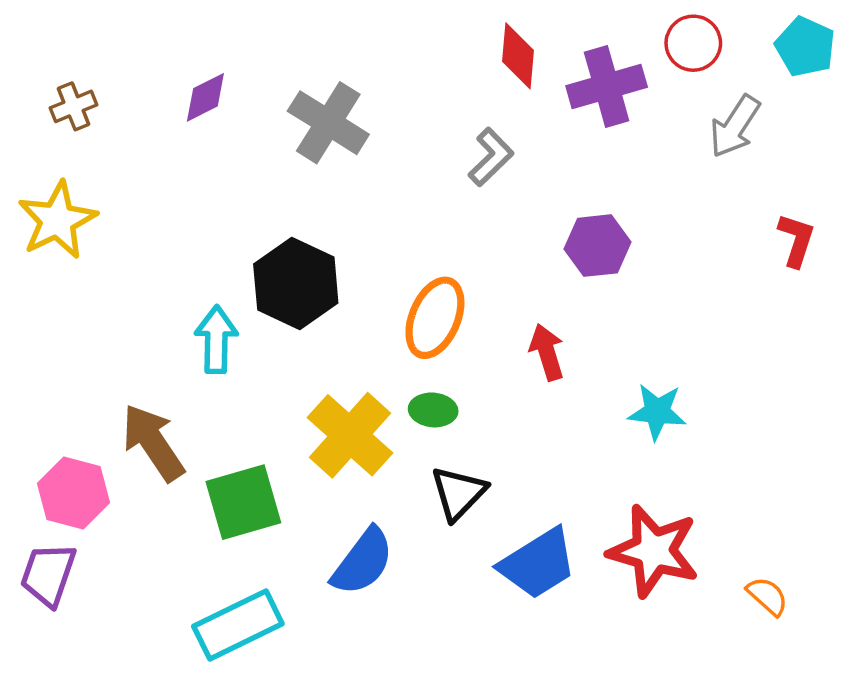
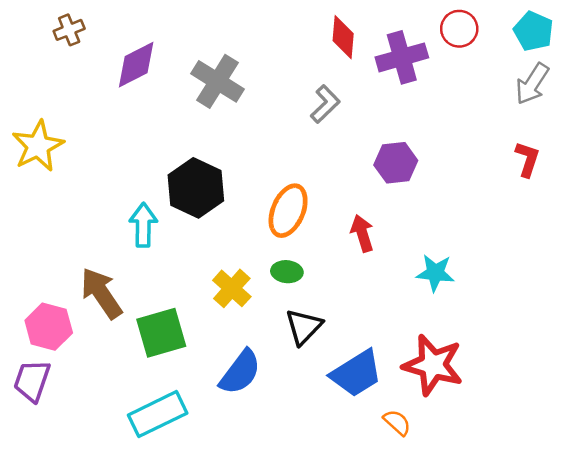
purple diamond: (205, 97) -> (136, 65), size x1.4
brown cross: (74, 106) -> (69, 30), moved
gray arrow: (735, 126) -> (532, 84), moved
yellow cross: (350, 435) -> (232, 288), size x0.7
orange semicircle: (767, 596) -> (397, 422), moved

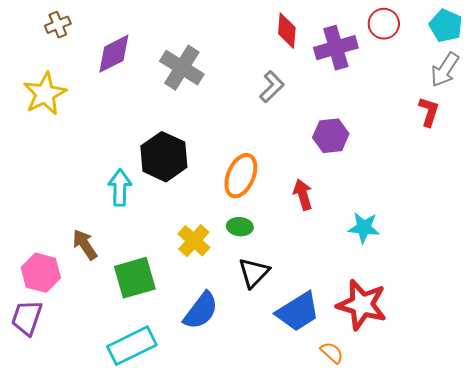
yellow star: (38, 146) -> (45, 94), moved
red L-shape: (527, 159) -> (429, 112), moved
brown arrow: (101, 293) -> (85, 245), size x0.7

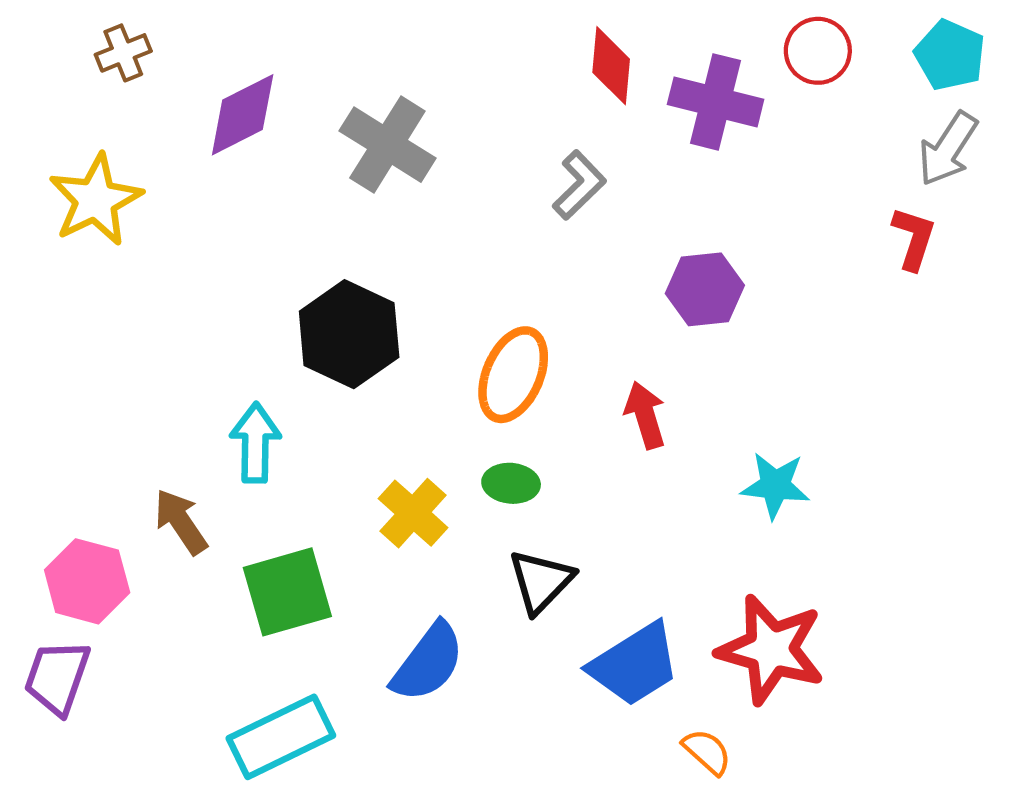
purple cross: (336, 48) -> (716, 102), turned 30
cyan arrow: (120, 188) -> (255, 443), moved

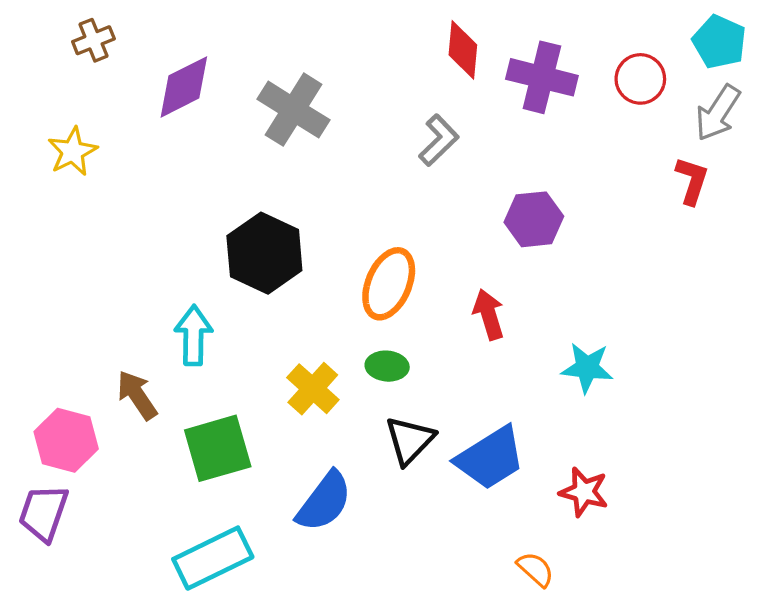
red circle: (818, 51) -> (640, 79), moved
yellow star: (96, 200) -> (73, 152), size x0.7
red star: (771, 649) -> (584, 492), size x0.6
blue trapezoid: (635, 664) -> (490, 458), moved

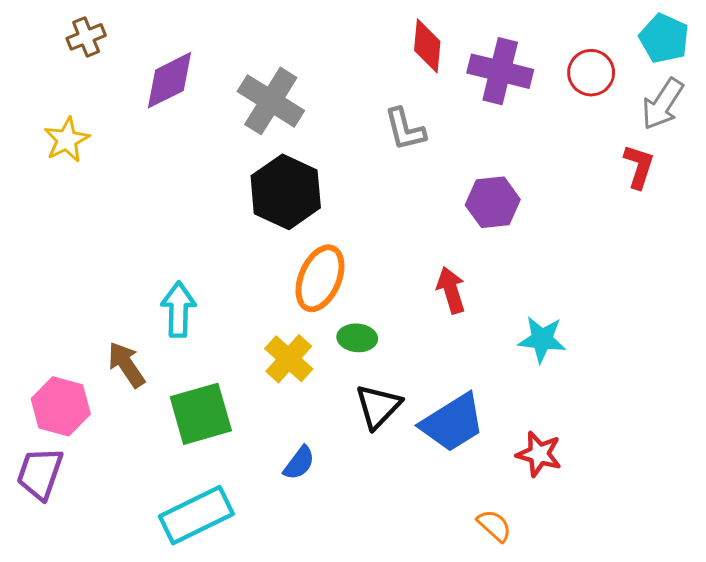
gray L-shape: (439, 140) -> (405, 129), turned 120
black hexagon: (264, 253) -> (286, 192), moved
orange ellipse: (389, 284) -> (320, 278), moved
blue semicircle: (324, 502) -> (299, 463), size x0.6

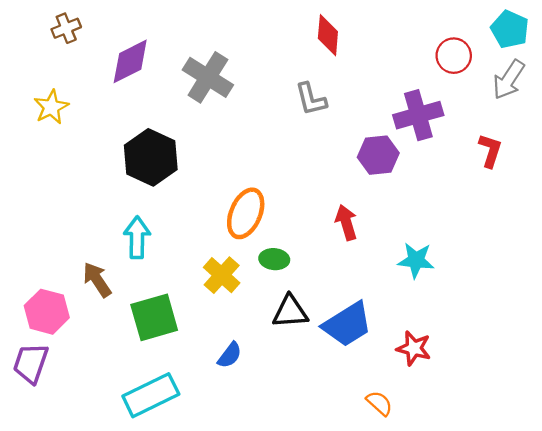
purple cross: (500, 71) -> (418, 115), moved, turned -30
red L-shape: (639, 167) -> (490, 151), moved
black hexagon: (286, 192) -> (151, 157), moved
black triangle: (378, 406) -> (290, 312), turned 42

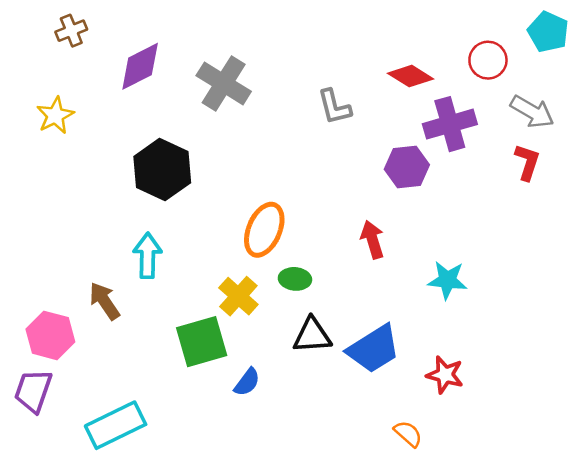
red diamond: (328, 35) -> (411, 76), moved, turned -63
gray arrow: (509, 80) -> (532, 112), moved, turned -93
green square: (154, 317) -> (202, 342), moved
cyan rectangle: (151, 395) -> (116, 425), moved

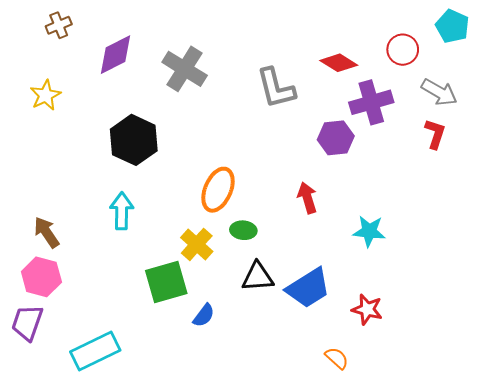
gray L-shape: (334, 107) -> (276, 88), size x1.4
brown arrow: (104, 301) -> (47, 232), moved

